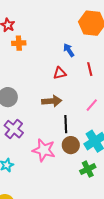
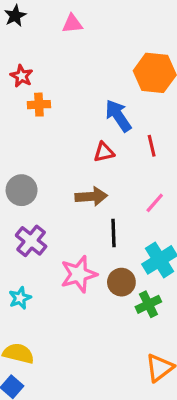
blue arrow: (69, 50) -> (118, 116), size x1.5
brown circle: (71, 145) -> (121, 282), moved
pink star: (44, 150) -> (79, 274), turned -30

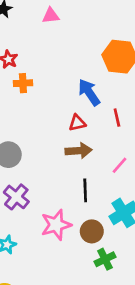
brown arrow: (91, 196) -> (79, 151), moved
green cross: (148, 304) -> (105, 259), moved

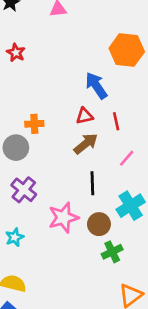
orange cross: (23, 83) -> (34, 124), moved
red line: (117, 118) -> (116, 121), moved
brown arrow: (79, 151) -> (86, 144), turned -35

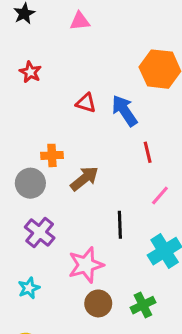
red triangle: (84, 116) -> (86, 103), moved, turned 30
brown arrow: (86, 144) -> (84, 179), moved
brown circle: (99, 224) -> (98, 303), moved

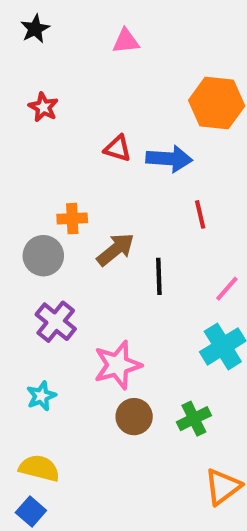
pink triangle: (80, 21) -> (126, 41), moved
blue arrow: (124, 111) -> (169, 159), turned 128
pink line: (160, 196) -> (227, 289), moved
black line: (120, 225) -> (159, 276), moved

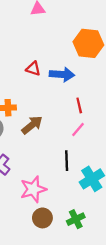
black line: (159, 276) -> (67, 161), moved
pink line: (227, 289) -> (78, 130), moved

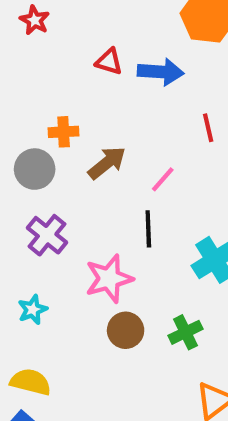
red line: (79, 105) -> (208, 128), moved
pink line: (78, 130) -> (163, 179), moved
black line: (67, 161) -> (148, 229), moved

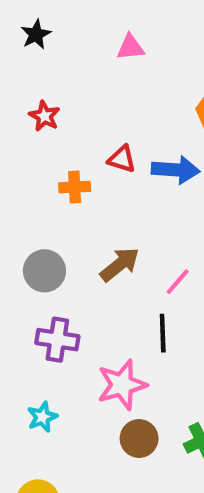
orange cross: (64, 132) -> (75, 187), moved
purple cross: (47, 235) -> (57, 340), turned -30

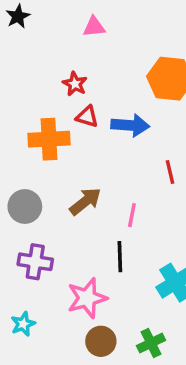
red star: (44, 116) -> (75, 84), moved
orange cross: (75, 187) -> (49, 139), size x1.6
pink line: (178, 282) -> (132, 215), turned -30

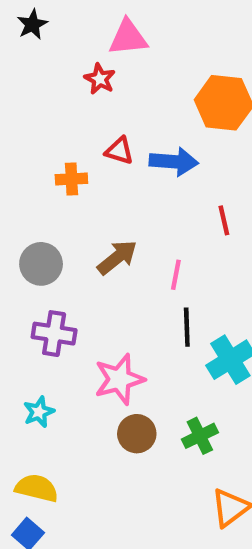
pink triangle: (94, 27) -> (128, 38), size x1.4
red star: (75, 84) -> (100, 79), moved
orange cross: (49, 139) -> (71, 179), size x0.6
black line: (120, 257) -> (187, 327), moved

